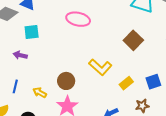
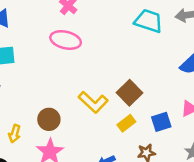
brown square: (133, 40) -> (130, 93), moved
yellow arrow: (40, 92) -> (15, 134), turned -104

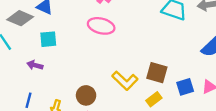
brown square: (130, 93) -> (157, 73), turned -30
blue square: (161, 122) -> (185, 87), moved

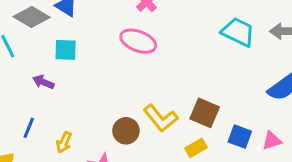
blue square: (185, 87) -> (240, 137), turned 30
brown circle: (86, 95) -> (126, 131), moved

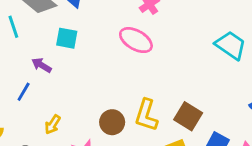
yellow L-shape: (161, 118) -> (146, 115), turned 48
blue line: (29, 128) -> (24, 92), moved

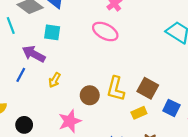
purple arrow: (42, 65) -> (34, 54), size x1.5
yellow arrow: (53, 124) -> (55, 80), moved

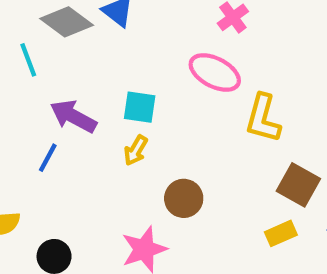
cyan square: (52, 32) -> (140, 107), moved
yellow arrow: (55, 80) -> (136, 150), moved
yellow L-shape: (116, 89) -> (263, 118), moved

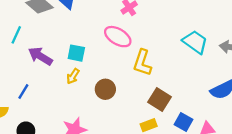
cyan line: (28, 60) -> (16, 35), moved, turned 42
blue line: (48, 158) -> (23, 91), moved
brown circle: (184, 198) -> (105, 89), moved

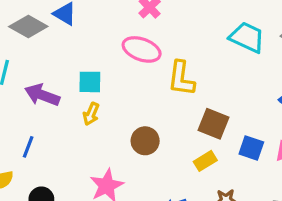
brown circle: (105, 89) -> (145, 141), moved

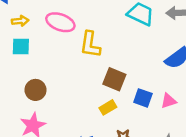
yellow arrow: (91, 114) -> (20, 21), moved, turned -119
brown circle: (145, 141) -> (35, 90), moved

